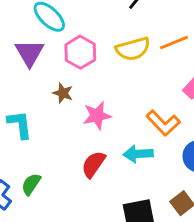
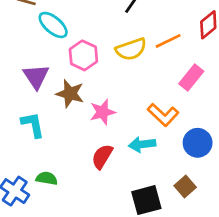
purple triangle: (29, 53) -> (36, 76), moved
brown star: (63, 93) -> (70, 94), size x1.5
green semicircle: (31, 184) -> (47, 178), turned 70

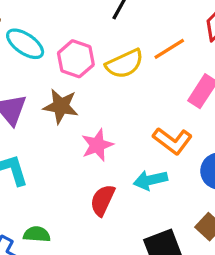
pink hexagon: (83, 55) -> (76, 59), moved
brown star: (70, 94) -> (61, 106), moved

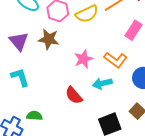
pink star: (97, 145) -> (83, 59), moved
red semicircle: (103, 200) -> (74, 95), turned -66

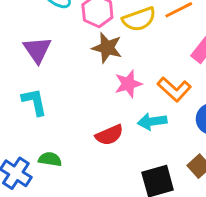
brown star: (49, 39) -> (107, 48), moved
red semicircle: (74, 95) -> (109, 135), turned -78

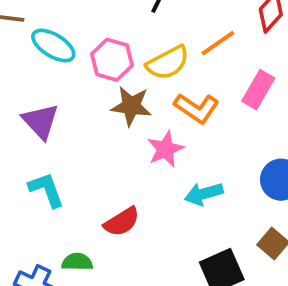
orange L-shape: (174, 89) -> (197, 108), moved
red semicircle: (109, 135) -> (122, 222), moved

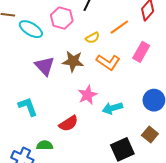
pink hexagon: (112, 60) -> (62, 18), moved
yellow semicircle: (168, 63) -> (92, 38), size x0.6
purple triangle: (41, 121) -> (45, 66), moved
pink star: (165, 149) -> (87, 95), moved

